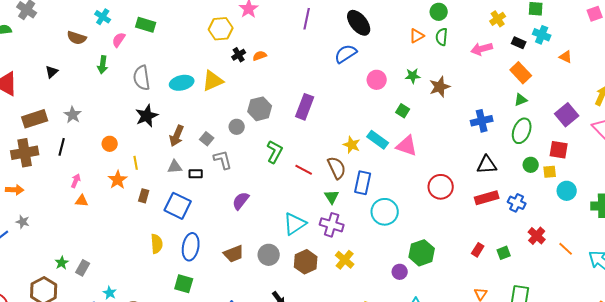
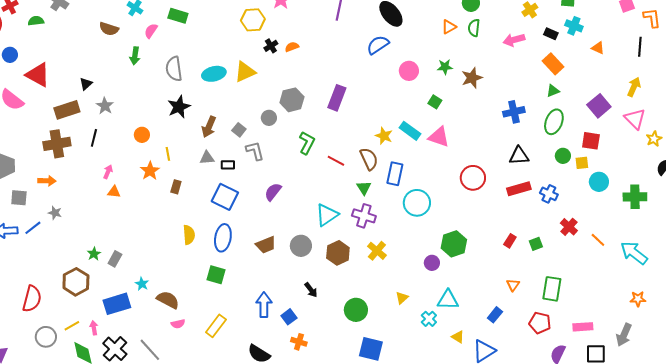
black triangle: (52, 72) -> (86, 84), moved
blue square: (178, 206) -> (225, 197), moved

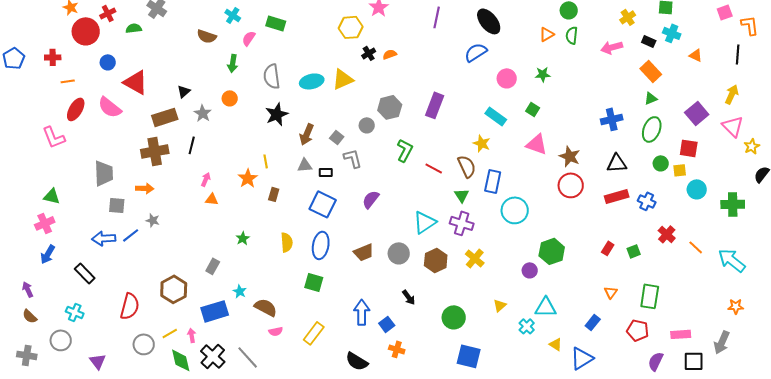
brown star: (472, 78) -> (570, 156), moved, turned -30
cyan rectangle: (410, 131) -> (496, 116), moved
orange circle: (142, 135) -> (230, 98), moved
green star: (94, 254) -> (243, 238), moved

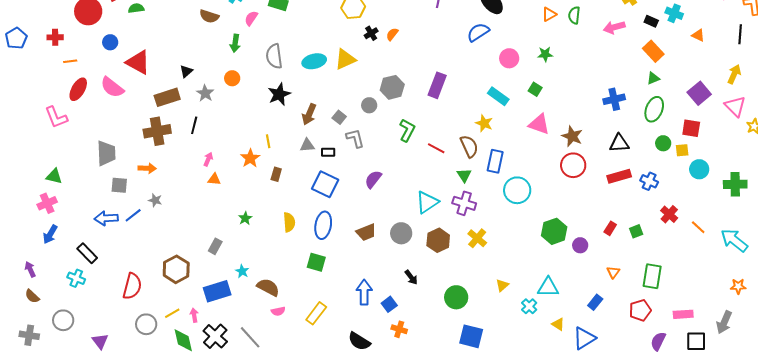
orange semicircle: (390, 54) -> (392, 34), turned -32
purple circle: (530, 270) -> (580, 245), moved
cyan cross: (75, 312) -> (76, 278), moved
red pentagon: (638, 330) -> (640, 310), turned -30

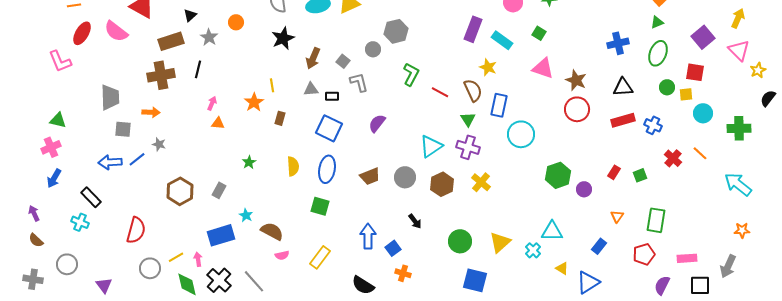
purple rectangle: (437, 85) -> (473, 29), moved
orange line: (698, 227) -> (700, 153), moved
brown hexagon: (176, 269) -> (180, 191), moved
yellow triangle: (502, 285) -> (500, 242), moved, size x1.6

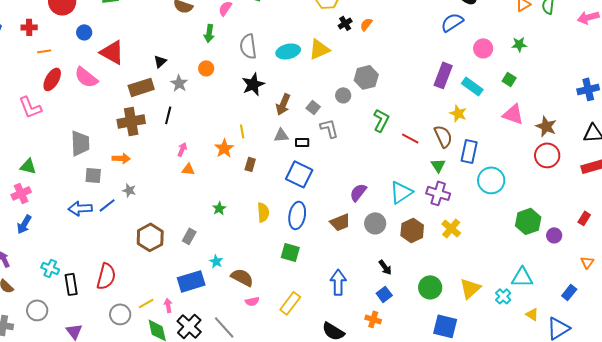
purple semicircle: (377, 123) -> (358, 192), moved
black rectangle: (91, 197) -> (71, 284), moved, turned 35
blue square: (393, 248) -> (384, 294), moved

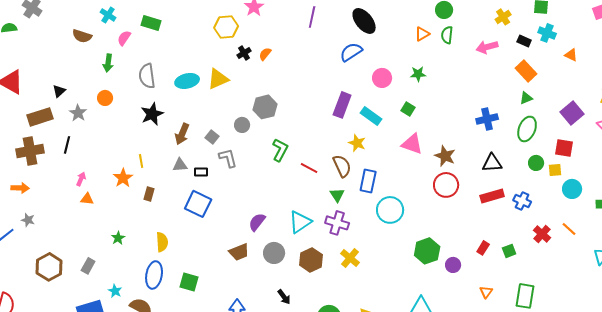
blue ellipse: (297, 215) -> (154, 275), moved

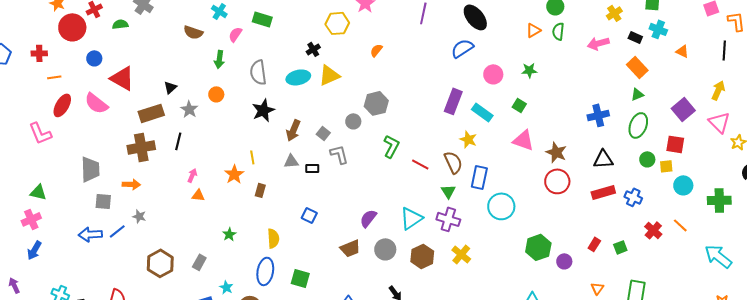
black cross: (244, 53) -> (313, 49), moved
blue square: (198, 204) -> (309, 215), moved, size x0.6

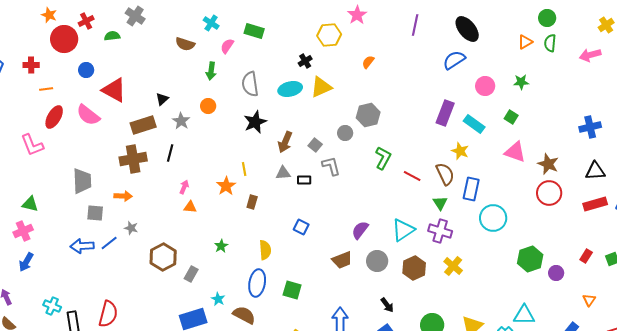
brown hexagon: (160, 263) -> (163, 257), moved

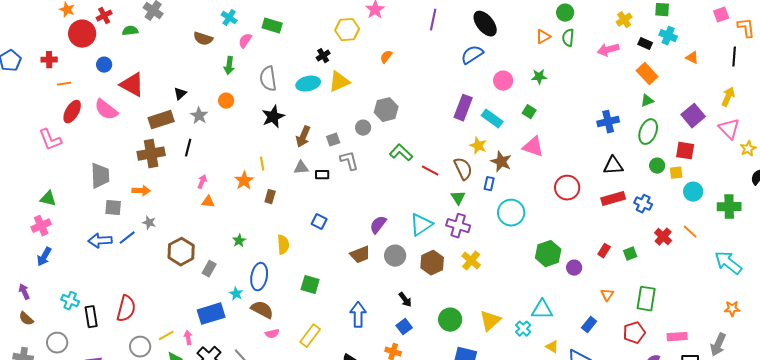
gray square: (315, 145) -> (333, 140), turned 32
green L-shape: (383, 158) -> (401, 153), turned -75
brown star: (548, 164) -> (501, 162), moved
blue rectangle: (471, 189) -> (489, 184), size x0.6
blue ellipse: (257, 283) -> (259, 277), moved

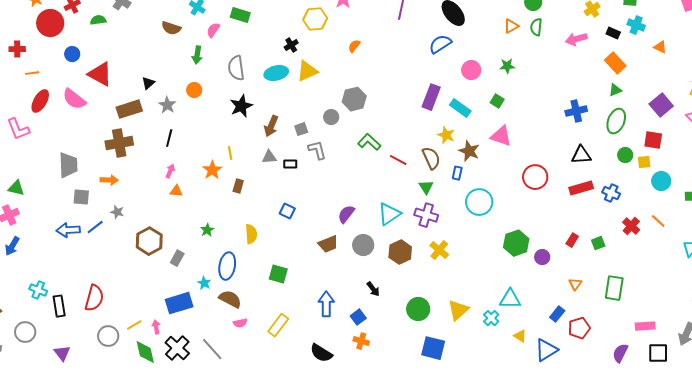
black line: (188, 148) -> (169, 138), moved
blue square: (404, 327) -> (358, 317), moved
red pentagon: (634, 333) -> (579, 328), moved

